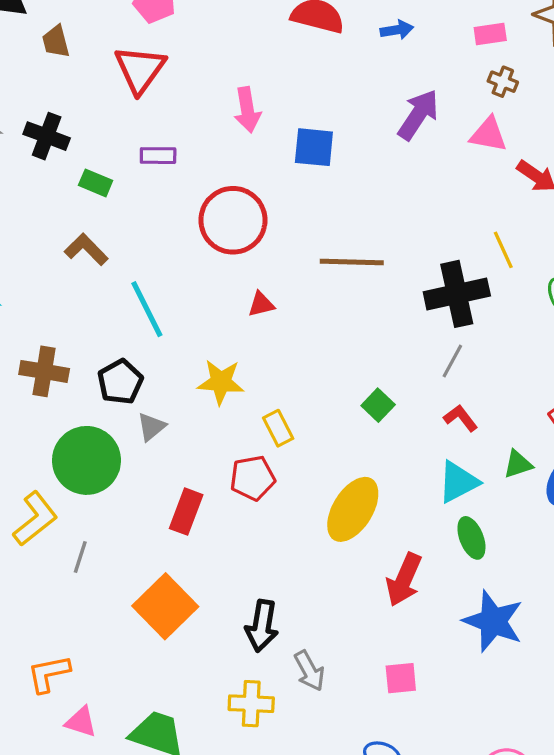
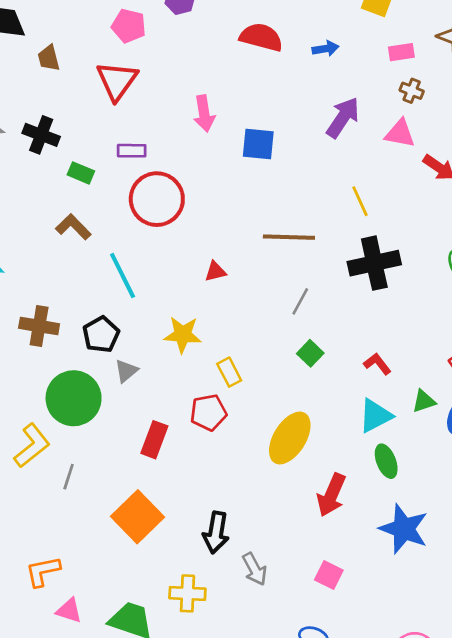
red circle: (233, 220) -> (157, 199), moved
yellow line: (503, 250) -> (360, 201), moved
gray line: (452, 361) -> (300, 301), moved
pink square: (401, 678) -> (329, 575), turned 32
yellow cross: (251, 704) -> (187, 593), moved

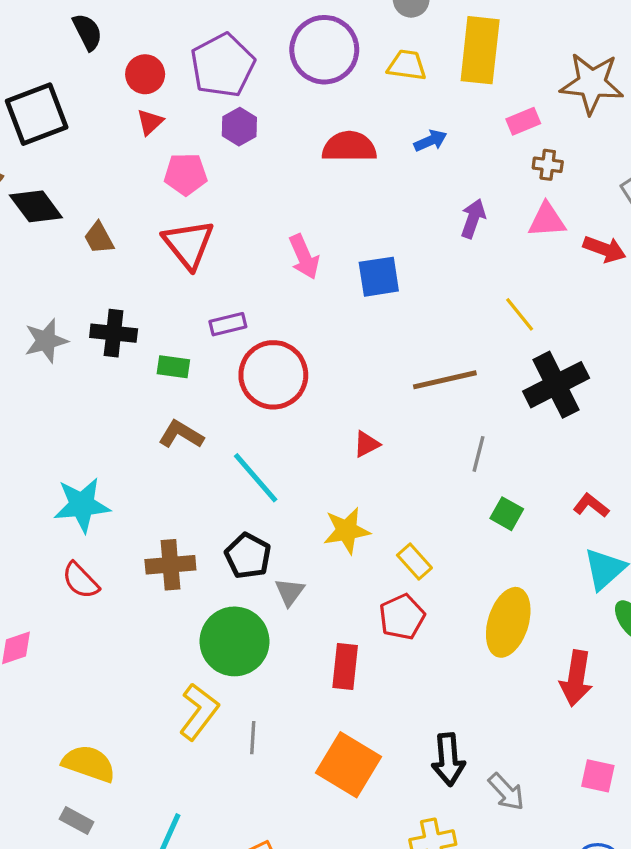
purple arrow: (343, 118) -> (473, 219), size x0.7

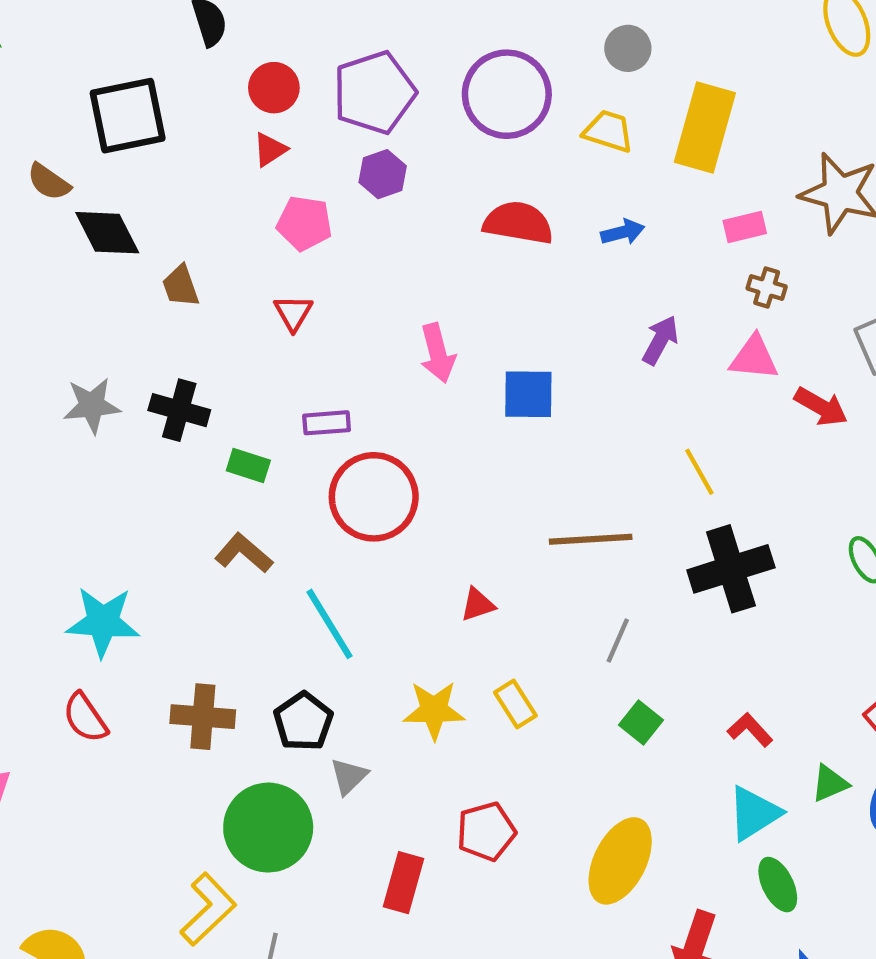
red triangle: (188, 244) -> (293, 313), size x0.6
yellow rectangle: (414, 562) -> (515, 704), moved

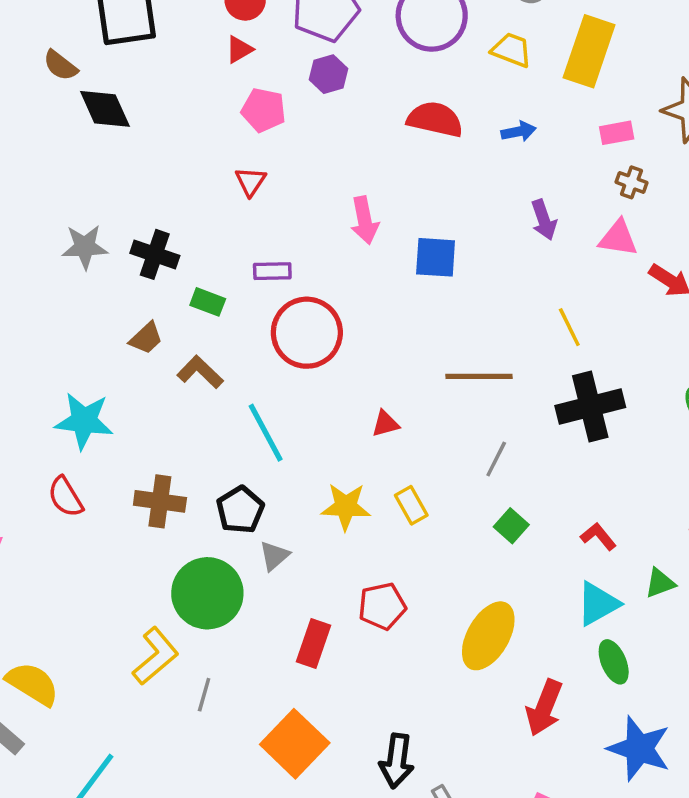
brown trapezoid: (181, 286) -> (146, 338), moved, turned -117
purple arrow: (660, 340) -> (544, 220), turned 129

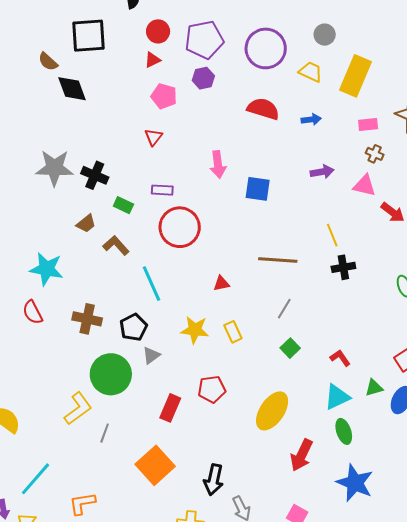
purple arrow: (544, 220) -> (322, 172), turned -85
gray star: (85, 247) -> (54, 168), size x1.4
black cross: (590, 406) -> (343, 267), moved, size x0.6

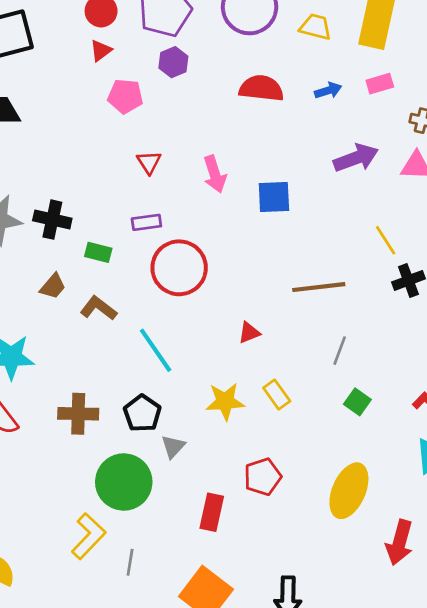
pink rectangle: (368, 124) -> (380, 84), moved
red triangle: (153, 137) -> (149, 162), moved
purple arrow: (322, 172) -> (356, 158), size x1.4

